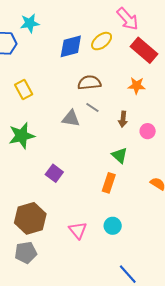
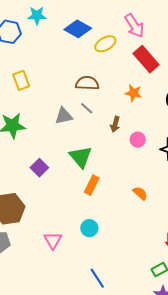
blue diamond: (71, 46) -> (78, 29), moved, turned 36
gray triangle: (71, 118) -> (64, 116), turned -30
green triangle: (120, 155) -> (81, 157), moved, size x1.4
pink triangle: (78, 230) -> (53, 240), moved

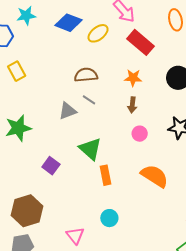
yellow rectangle: (21, 80) -> (17, 71), moved
brown arrow: (115, 124) -> (132, 105), moved
pink circle: (138, 140) -> (140, 134), moved
orange rectangle: (92, 185) -> (105, 175), turned -30
orange semicircle: (140, 193) -> (155, 176), size x1.8

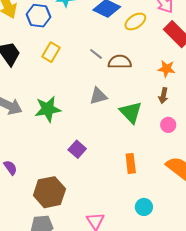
yellow rectangle: (17, 71) -> (51, 52), turned 54
gray line: (89, 100) -> (96, 54), moved
green triangle: (90, 149) -> (131, 112), moved
cyan circle: (109, 218) -> (144, 207), moved

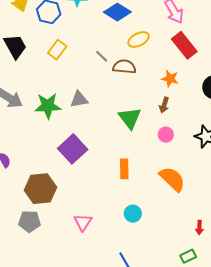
yellow ellipse: (135, 21) -> (139, 40), moved
gray triangle: (98, 96) -> (79, 99), moved
purple square: (77, 149) -> (73, 149), size x1.6

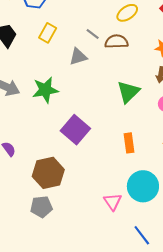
gray triangle: (79, 99) -> (78, 57), moved
green triangle: (130, 118) -> (128, 92), turned 30
cyan circle: (133, 214) -> (143, 186), size x1.8
pink triangle: (83, 222) -> (113, 202), moved

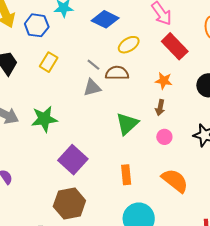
gray triangle: (78, 57) -> (92, 88), moved
brown hexagon: (48, 173) -> (69, 204), moved

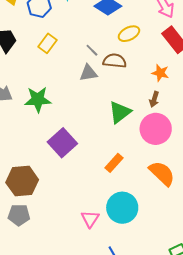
pink circle: (164, 137) -> (156, 129), size x2.0
orange rectangle: (126, 175) -> (114, 163), turned 42
brown hexagon: (69, 204) -> (22, 181), moved

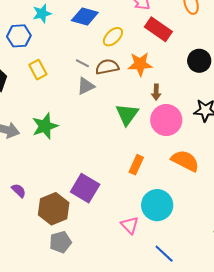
yellow rectangle: (48, 43) -> (38, 70), turned -48
orange star: (160, 73) -> (140, 64), moved, size x1.4
purple square: (62, 143) -> (85, 188), moved

